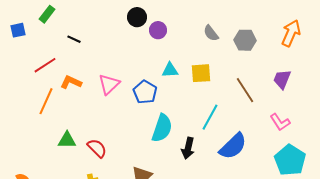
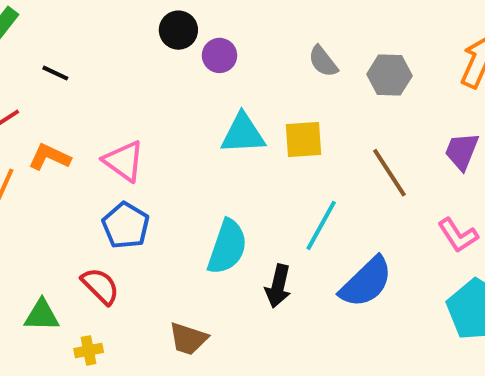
cyan triangle: (170, 70) -> (243, 134), size x1.4
pink triangle: (109, 84) -> (124, 161), turned -40
blue pentagon: (145, 92) -> (126, 225), moved
green triangle: (67, 140) -> (42, 315), moved

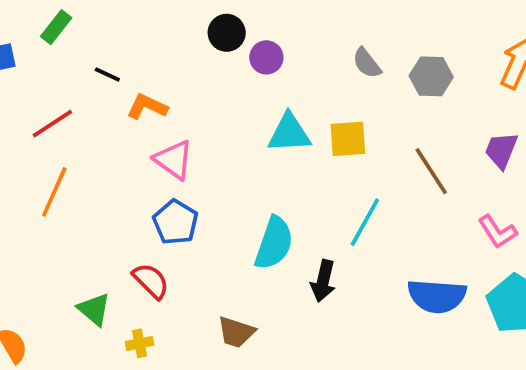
orange L-shape: (49, 157) -> (147, 107), moved
blue semicircle: (366, 282) -> (437, 296), moved, turned 48
green triangle: (42, 315) -> (94, 309), turned 39

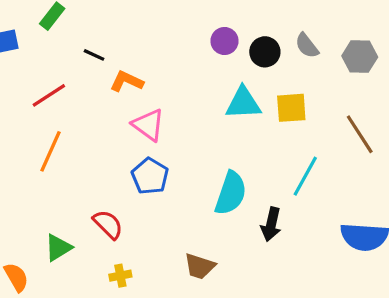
black circle: (227, 33) -> (265, 52), moved
red semicircle: (151, 281) -> (108, 224), moved
green triangle: (94, 309) -> (58, 248), moved, turned 48

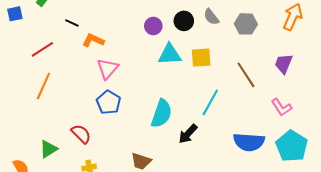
purple circle: (225, 41) -> (153, 26), moved
pink triangle: (148, 125) -> (108, 69), turned 35
black arrow: (271, 224) -> (188, 134), turned 30

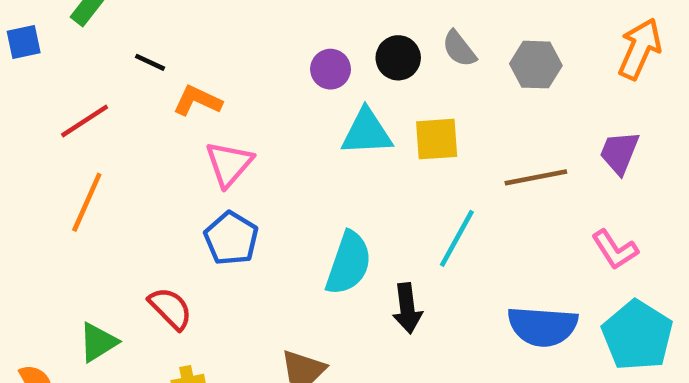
brown line: (246, 75) -> (536, 177), turned -68
black arrow: (188, 134) -> (407, 308), turned -50

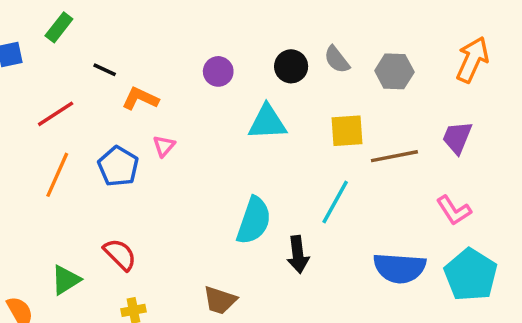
purple circle: (331, 69) -> (218, 71), moved
yellow square: (437, 139) -> (347, 131), moved
pink triangle: (229, 164) -> (164, 146), size x0.6
blue pentagon: (231, 238) -> (118, 166), moved

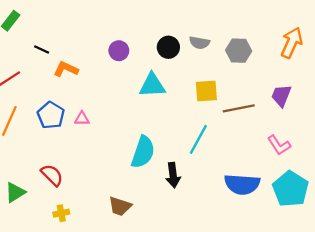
gray semicircle: (337, 60) -> (199, 43), turned -42
pink triangle: (164, 146) -> (82, 119), moved, turned 49

